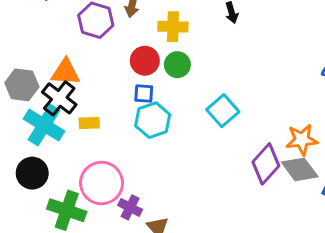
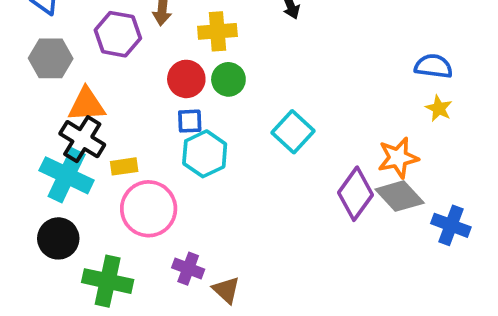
gray hexagon: (22, 85) -> (51, 58), moved
pink circle: (102, 183) -> (149, 209), moved

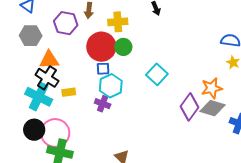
red circle: (186, 79) -> (101, 47), size x1.5
gray diamond: (400, 196) -> (213, 108), turned -30
pink circle: (149, 209) -> (55, 133), moved
purple cross: (188, 269) -> (103, 104), moved

